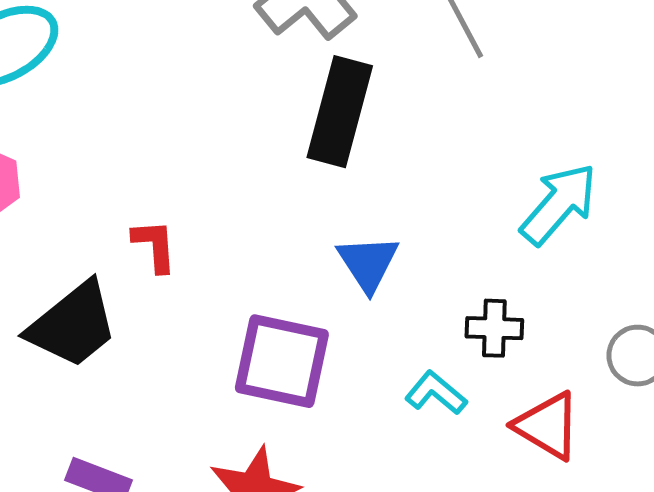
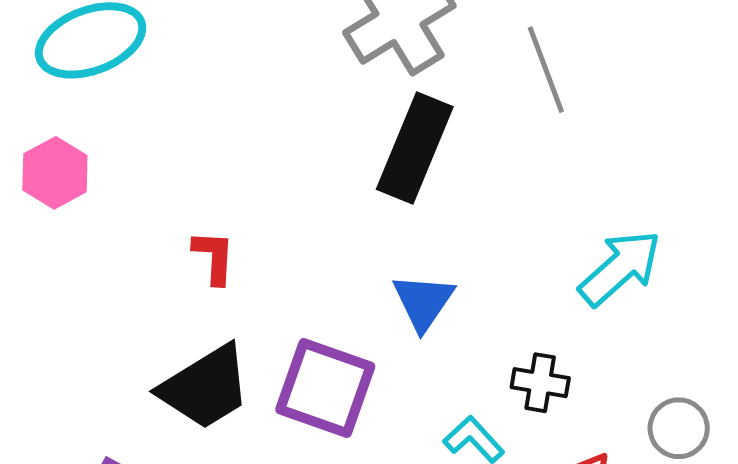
black trapezoid: (73, 325) -> (205, 387), moved

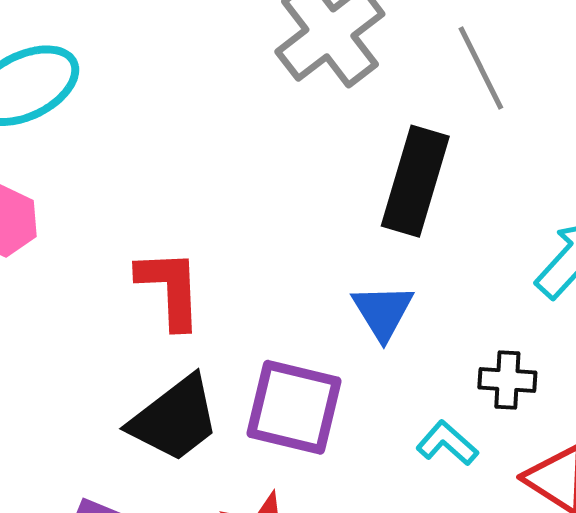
black rectangle: (415, 148) -> (415, 181), moved
red L-shape: (214, 257) -> (170, 289), size x1.5

